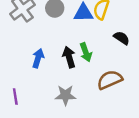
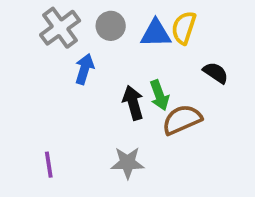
blue arrow: (38, 58) -> (84, 69), moved
brown semicircle: (110, 80) -> (182, 120), moved

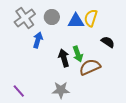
purple line: (49, 165) -> (19, 91), turned -32

